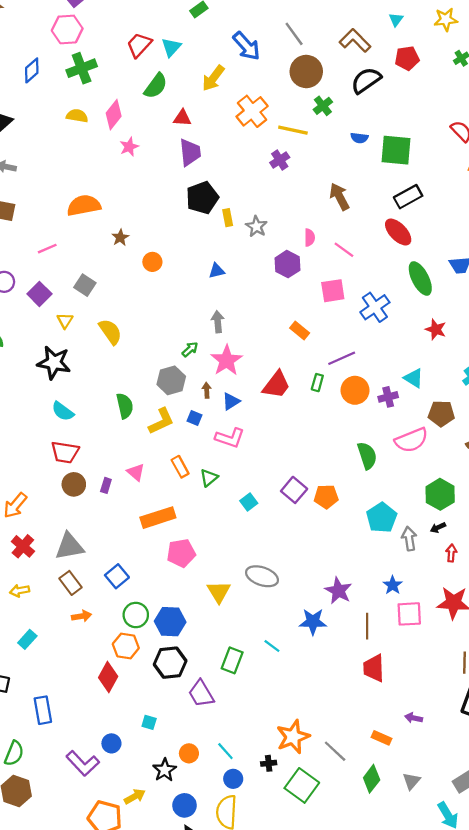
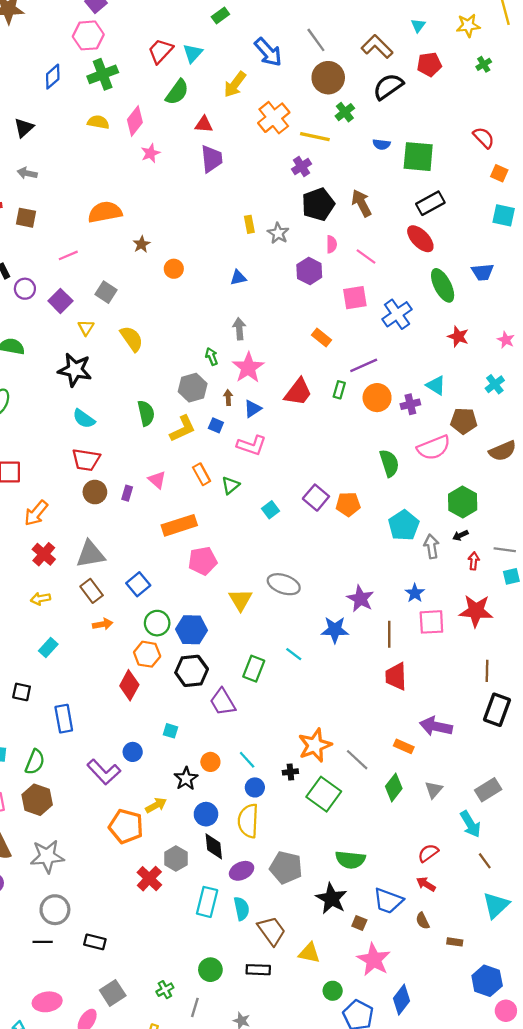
black pentagon: (202, 198) -> (318, 204), moved
green arrow: (190, 349) -> (212, 356), turned -70
purple arrow: (414, 718) -> (436, 726), size x1.8

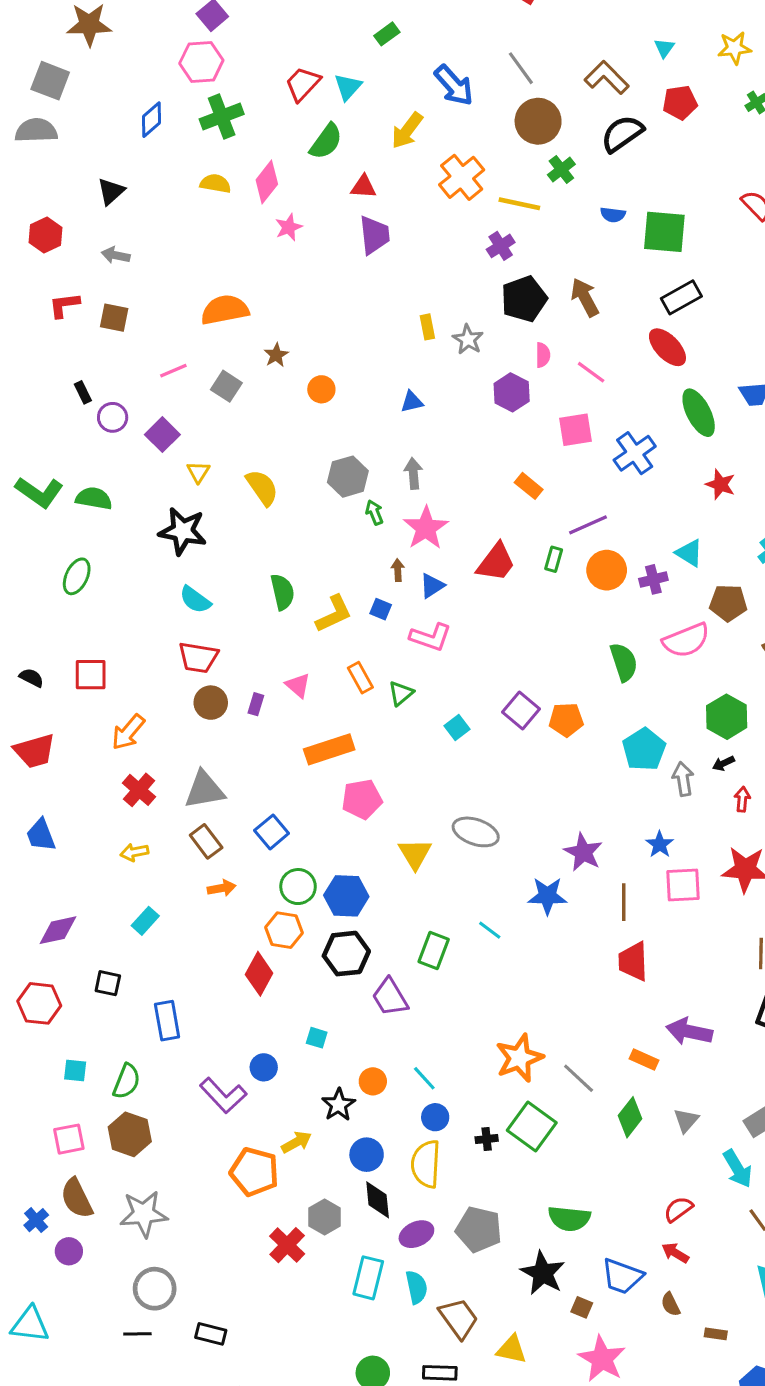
gray square: (106, 292) -> (226, 386), moved
gray hexagon: (193, 388) -> (348, 477), moved
black cross: (290, 772) -> (487, 1139), moved

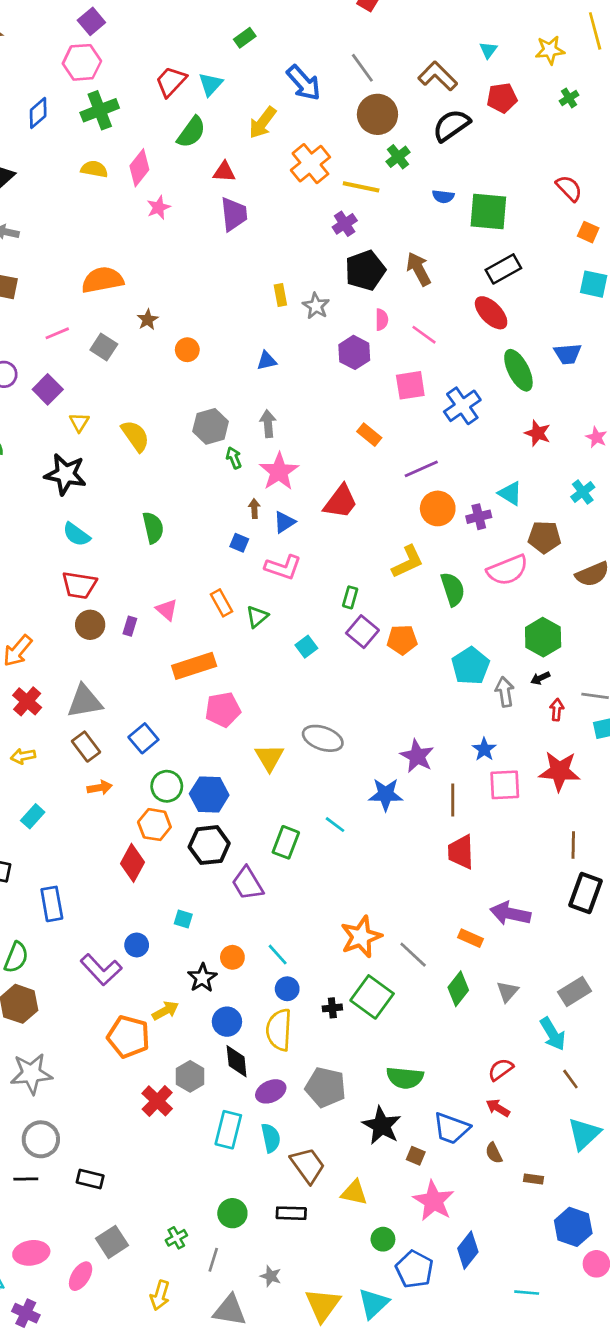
green rectangle: (554, 559) -> (350, 597), moved
yellow L-shape: (334, 614) -> (408, 562), moved

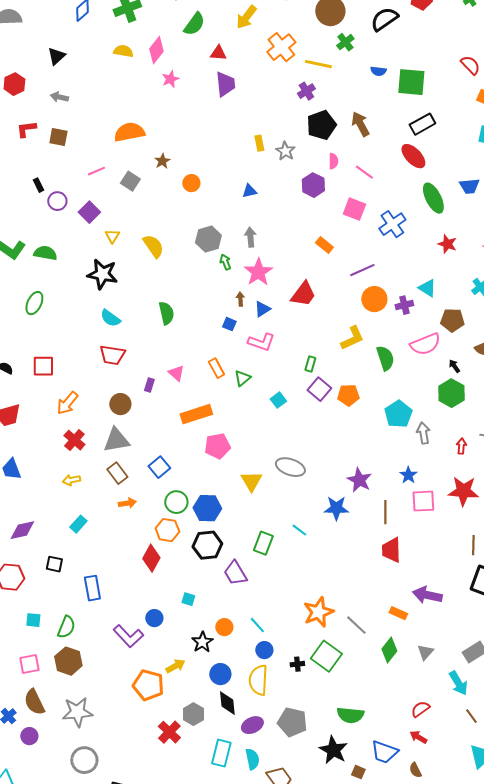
pink square: (410, 385) -> (354, 209), turned 30
brown circle: (90, 625) -> (120, 404), moved
black arrow: (540, 678) -> (454, 366), moved, turned 80

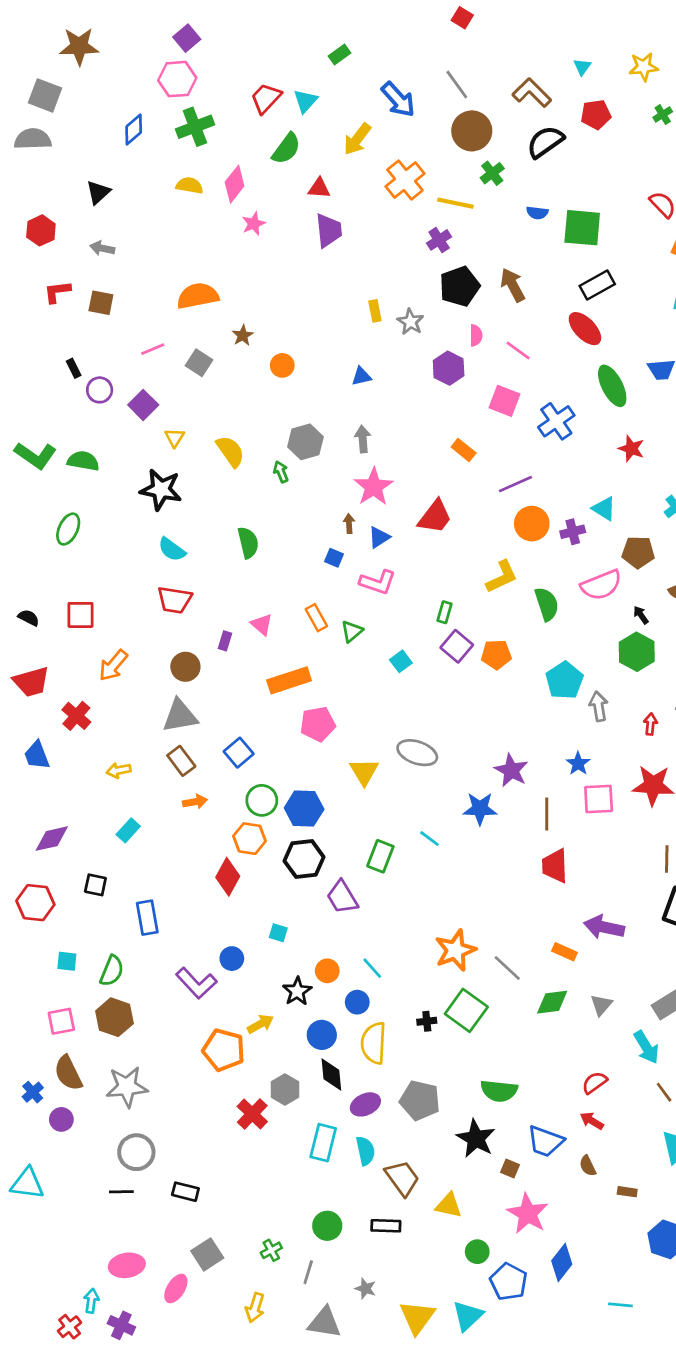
green arrow: (225, 262) -> (281, 472), moved
red cross: (74, 440) -> (76, 716), moved
blue circle: (264, 650) -> (357, 1002), moved
green diamond: (389, 650) -> (552, 1002), turned 45

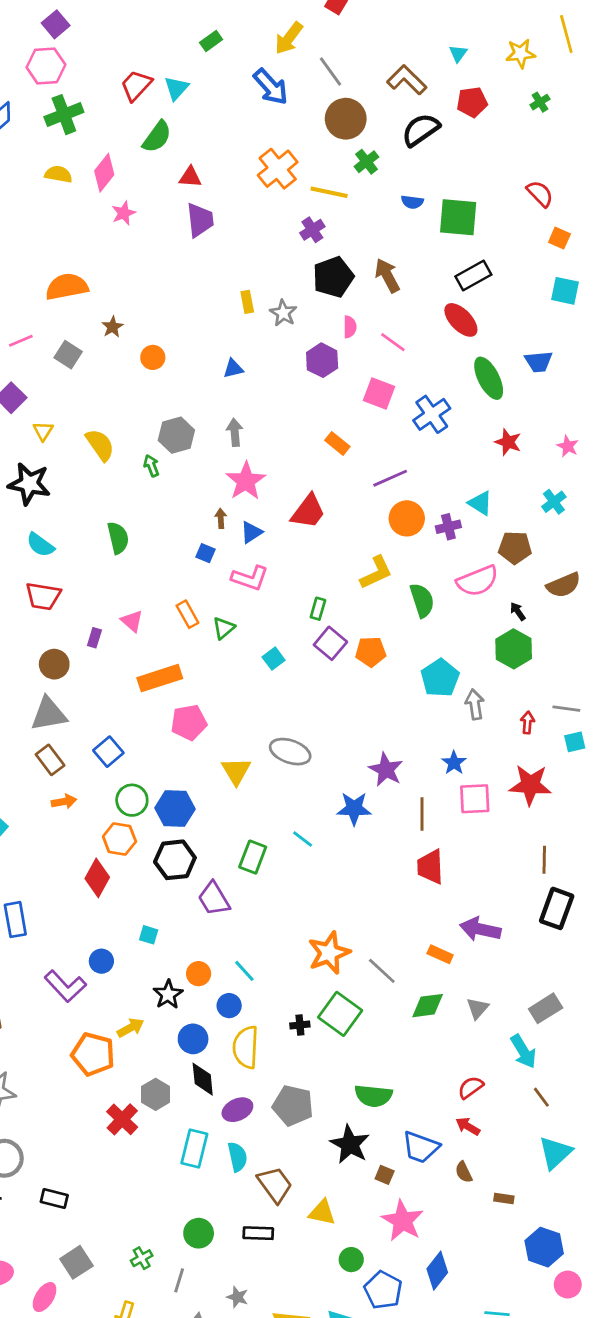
yellow arrow: (357, 139) -> (289, 38), moved

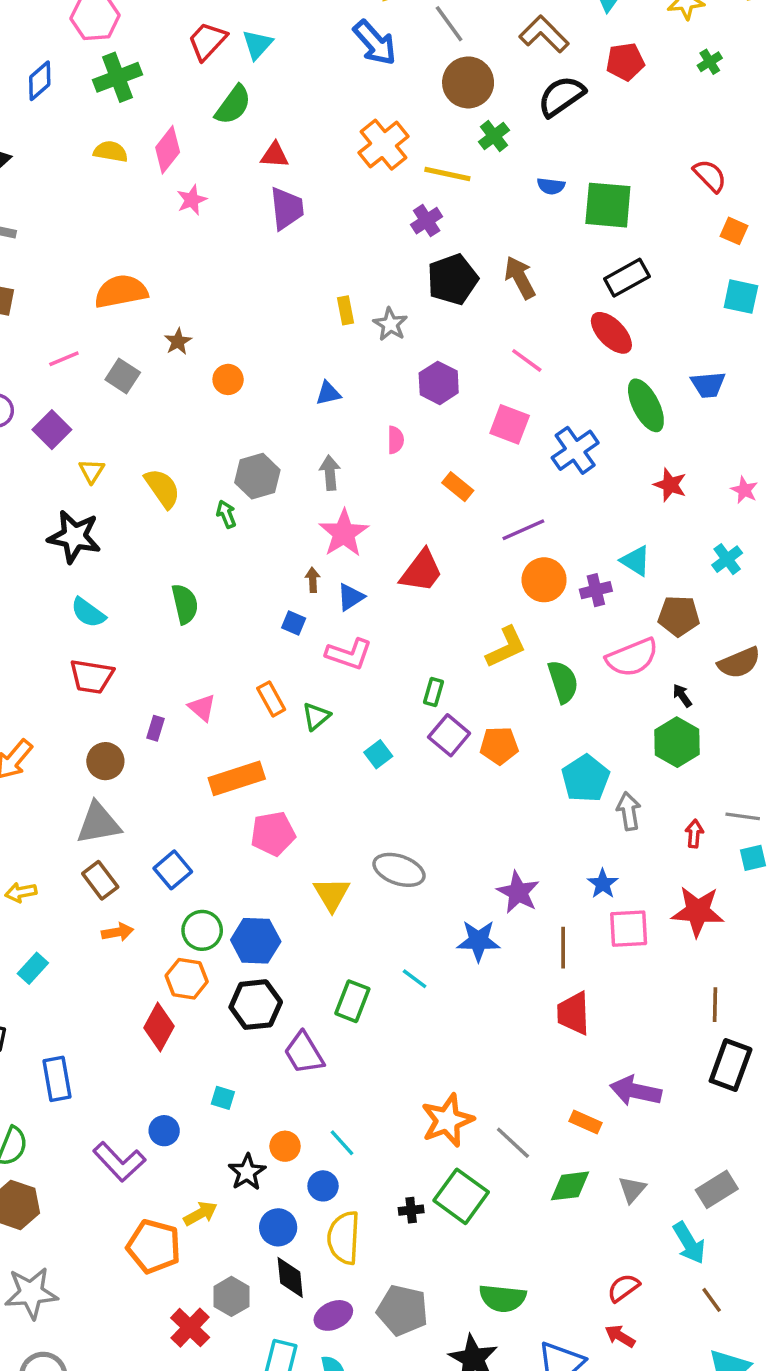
pink semicircle: (350, 327) -> (396, 440), moved

